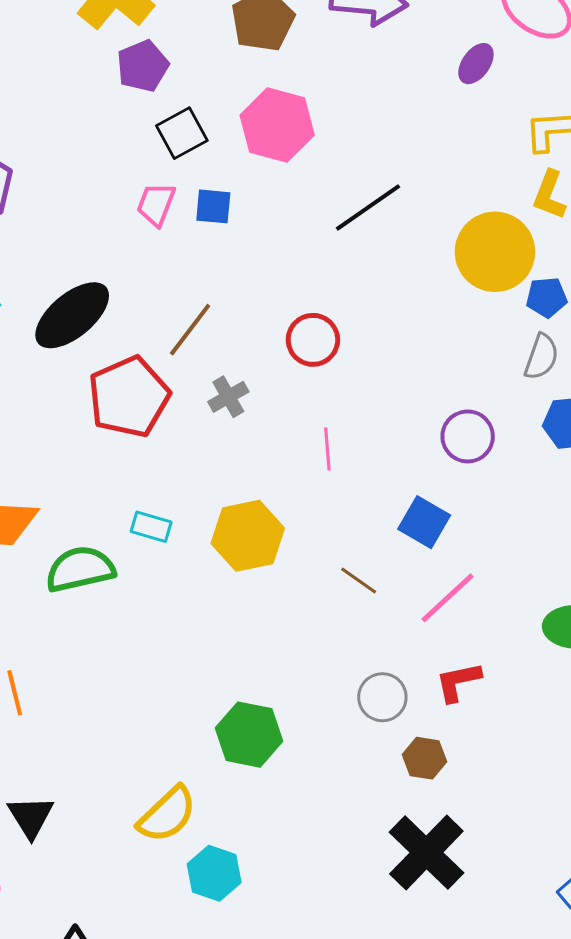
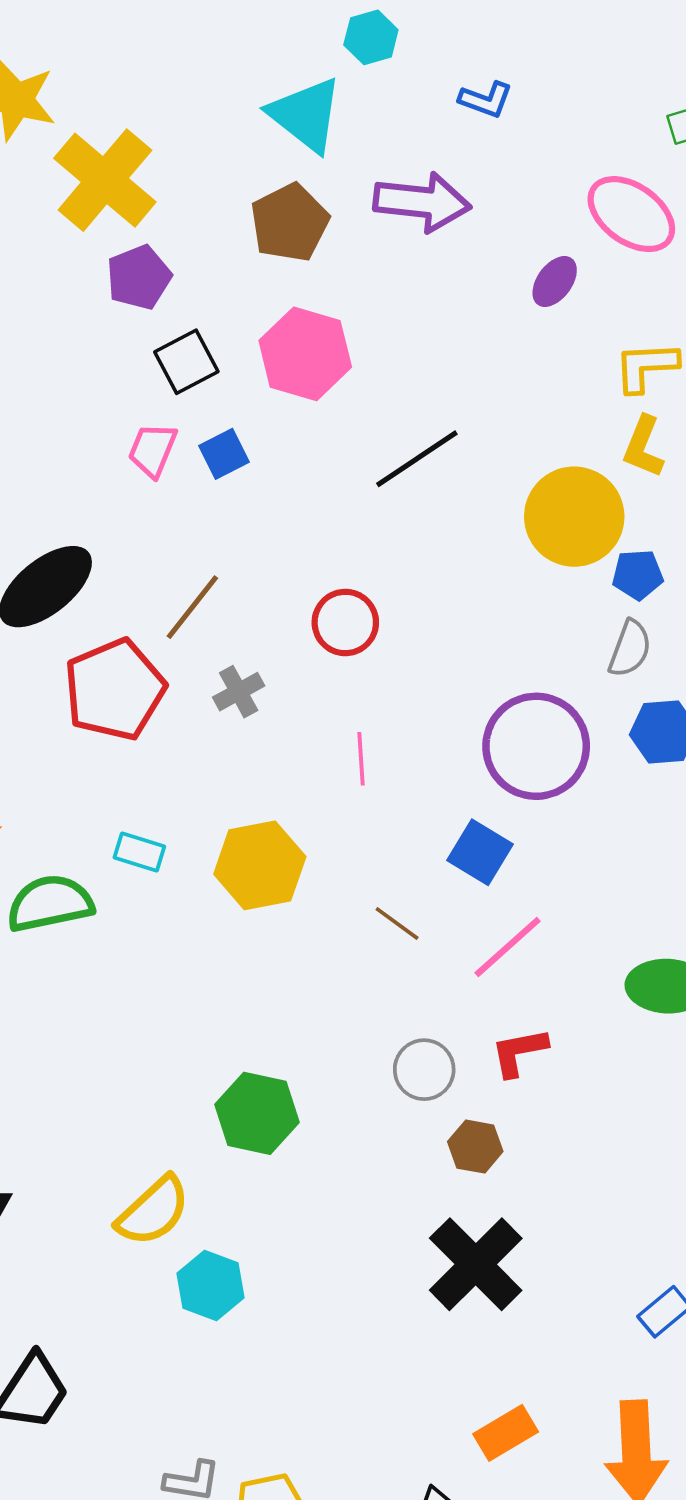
blue square: (213, 206) -> (224, 454), turned -33
purple circle: (468, 436) -> (536, 746), size x1.6

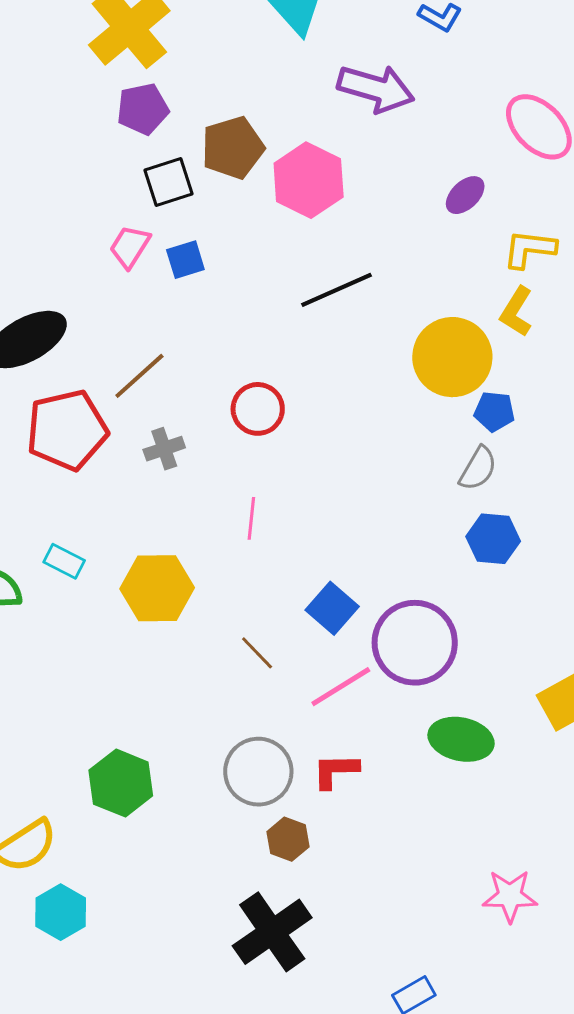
brown pentagon: (290, 223) -> (233, 148), moved
purple ellipse: (555, 281) -> (465, 195), moved
pink hexagon: (305, 354) -> (309, 180), moved
purple circle: (536, 746) -> (415, 643), moved
gray circle: (424, 1070) -> (258, 772), size x1.4

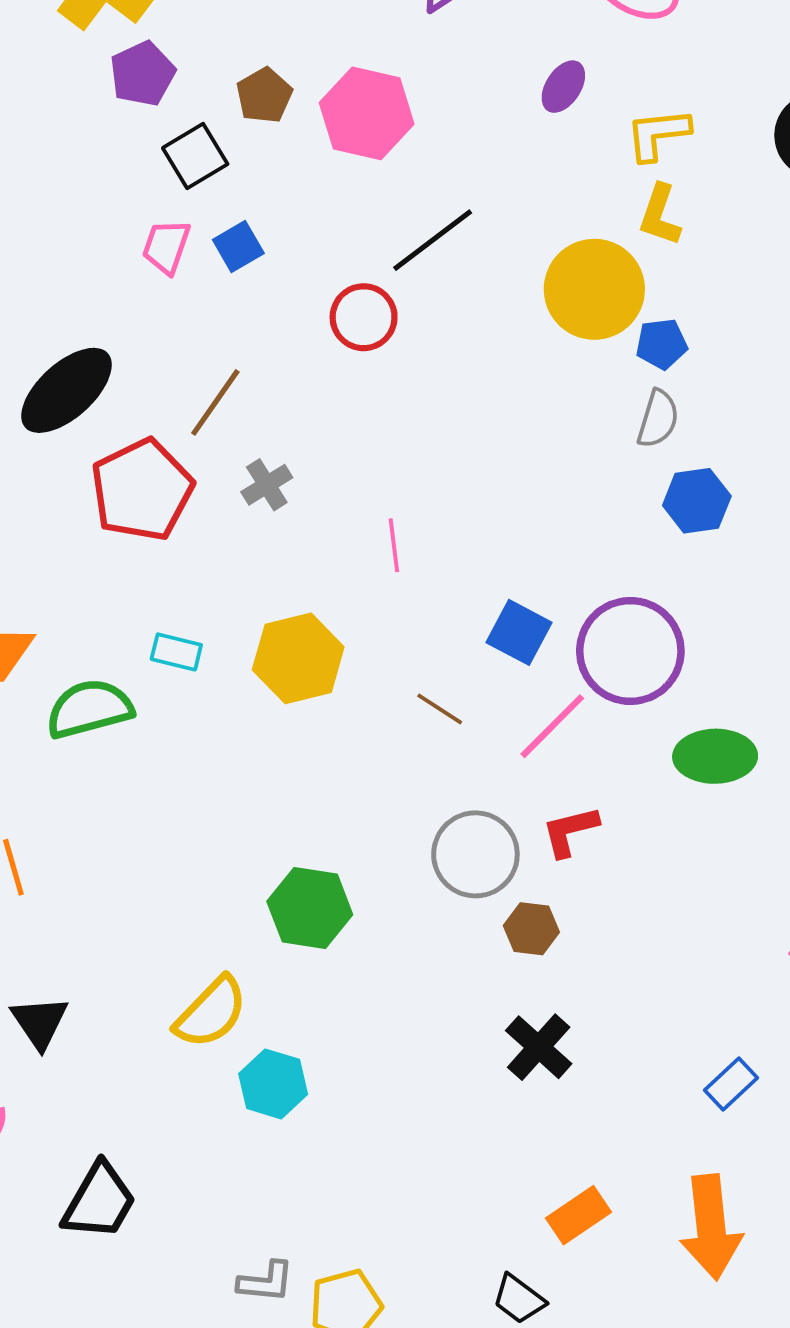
brown pentagon: (233, 148) -> (264, 95), size x0.7
red circle: (258, 409) -> (364, 317), moved
black cross: (272, 932) -> (539, 1047), size x0.7

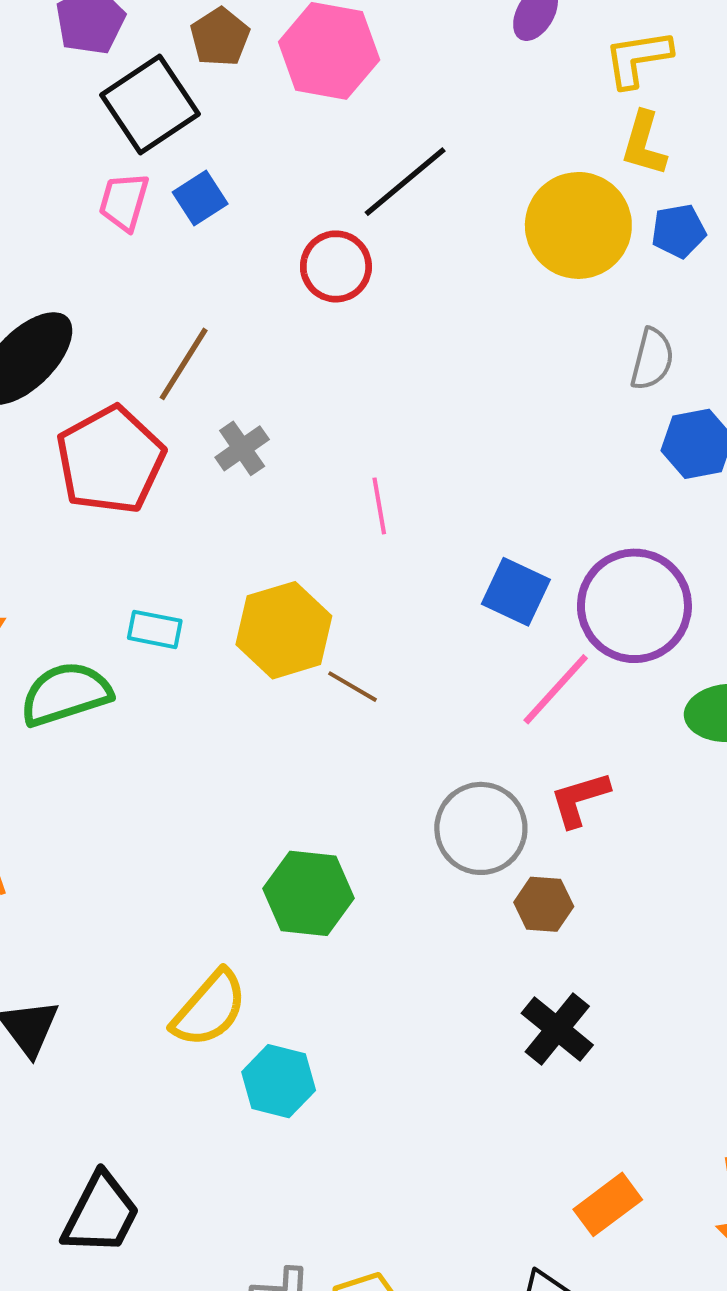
black square: (195, 156) -> (150, 104), size x1.4
blue pentagon: (661, 344) -> (678, 231), moved
brown line: (440, 709) -> (352, 687), moved

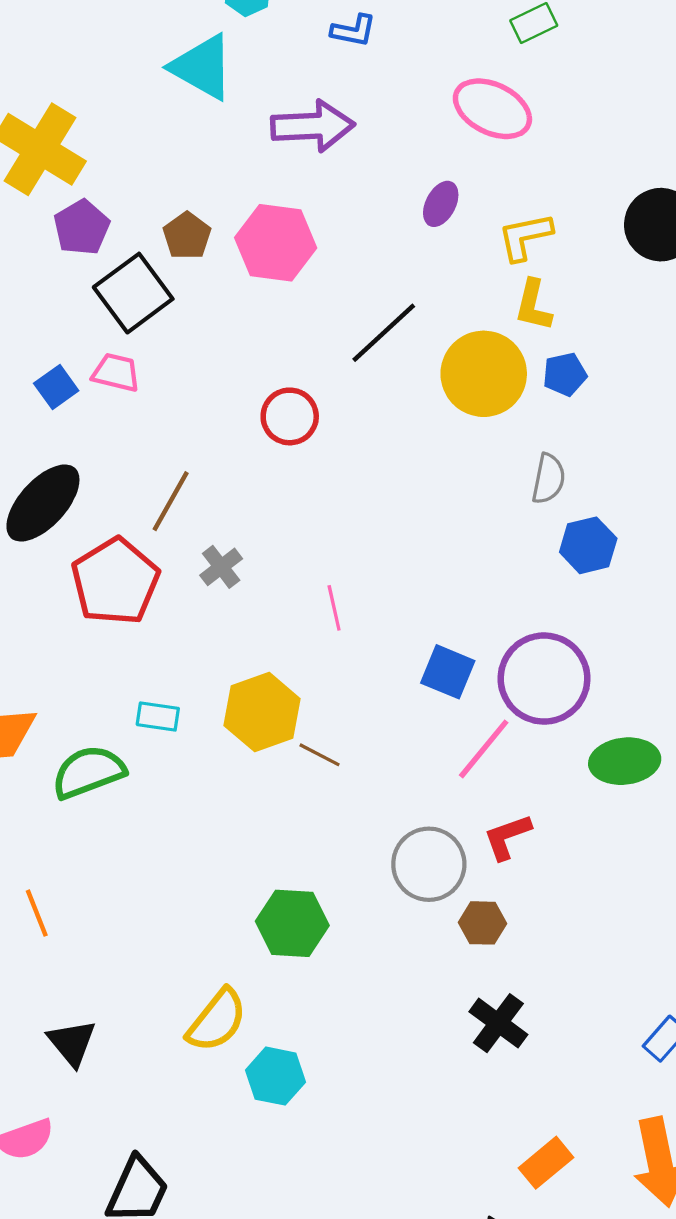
black line: (405, 182) -> (384, 333), moved
blue square: (200, 198) -> (56, 387), moved
pink trapezoid: (124, 202) -> (116, 373), turned 90

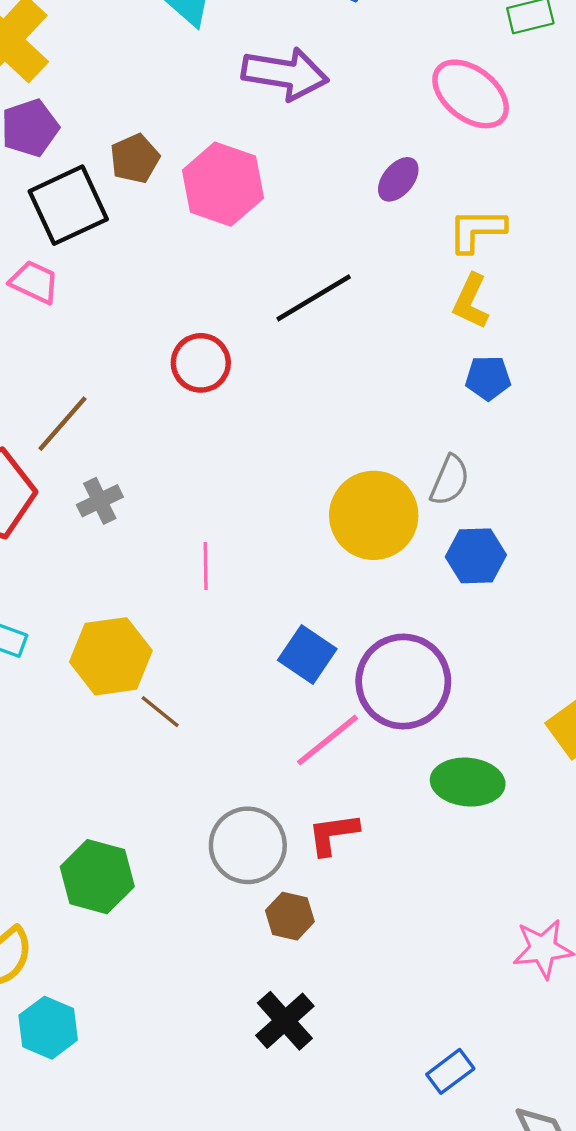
yellow circle: (484, 374) -> (374, 515), moved

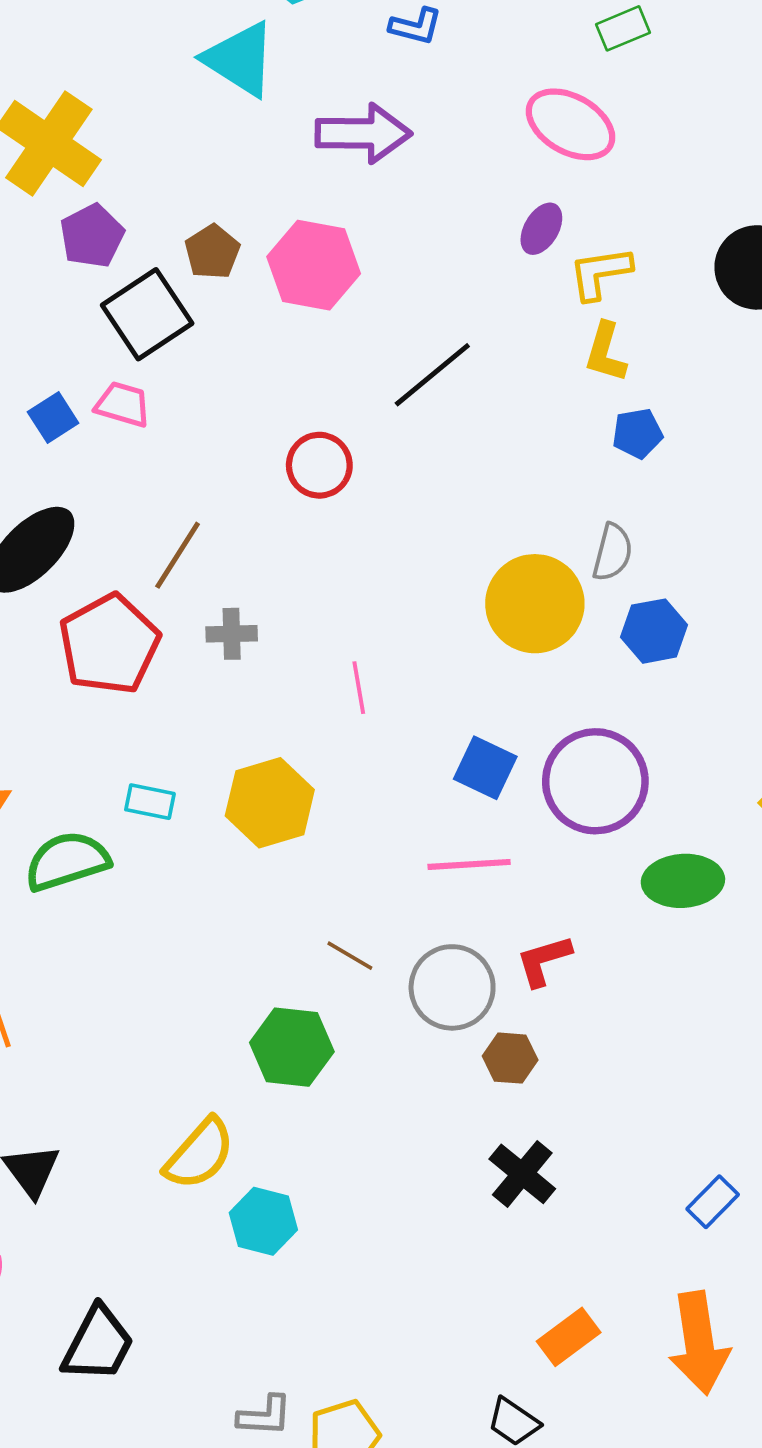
purple ellipse: (398, 179) -> (541, 229), moved
gray cross: (100, 501) -> (232, 634), turned 33
brown line: (160, 712) -> (350, 956), moved
pink line: (328, 740) -> (469, 864), moved, turned 44

